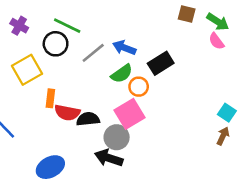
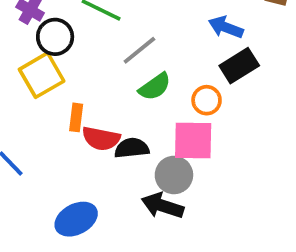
black circle: (56, 44) -> (55, 37), moved
blue arrow: (124, 48) -> (226, 27), moved
green semicircle: (122, 74) -> (155, 87), moved
pink square: (130, 114) -> (193, 140), turned 32

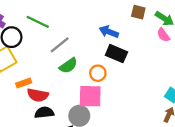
black rectangle: (239, 66) -> (116, 54), turned 55
orange rectangle: (76, 117) -> (24, 83), turned 64
black semicircle: (132, 148) -> (44, 113), moved

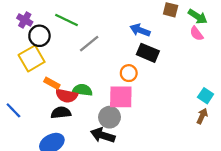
green semicircle: (68, 66) -> (82, 90), moved, turned -138
orange rectangle: (24, 83) -> (52, 83), turned 48
black semicircle: (44, 113) -> (61, 113), moved

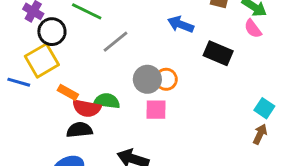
black rectangle: (148, 53) -> (218, 53), moved
pink square: (121, 97) -> (156, 110), size x0.7
blue line: (13, 110) -> (19, 82), moved, turned -30
gray circle: (110, 117) -> (147, 79), moved

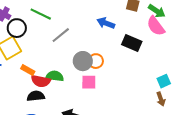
pink semicircle: (253, 29) -> (156, 26), size x1.5
cyan square: (264, 108) -> (164, 81), turned 32
brown arrow: (260, 134) -> (161, 99), turned 136

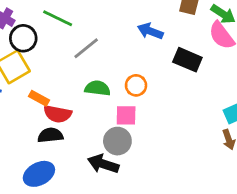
gray circle: (83, 61) -> (117, 141), moved
green semicircle: (55, 76) -> (97, 88), moved

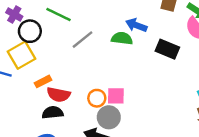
orange circle: (136, 85) -> (97, 98), moved
green semicircle: (97, 88) -> (122, 38), moved
orange rectangle: (39, 98) -> (43, 81), turned -56

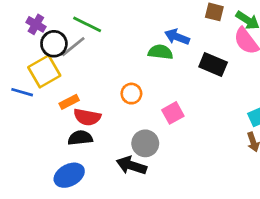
gray line: (82, 40) -> (73, 47), moved
pink square: (116, 96) -> (173, 113), moved, turned -30
orange circle: (97, 98) -> (131, 94), moved

